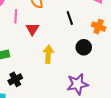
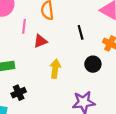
red triangle: (32, 29) -> (40, 41), turned 32

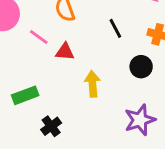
pink line: (24, 26) -> (39, 37), turned -48
red triangle: (40, 41) -> (65, 52), turned 40

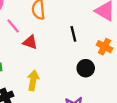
yellow arrow: (92, 84) -> (33, 80), moved

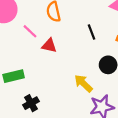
yellow arrow: (33, 80) -> (83, 83), moved, turned -48

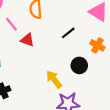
black line: (92, 32) -> (68, 33), turned 64

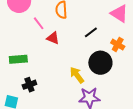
black circle: (79, 65) -> (100, 63), size x1.5

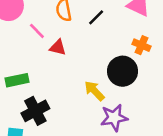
black line: (91, 32) -> (96, 17), moved
black cross: (29, 85) -> (35, 111), size x1.5

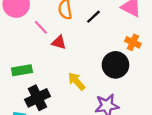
yellow arrow: (94, 91) -> (76, 81), moved

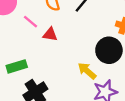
yellow arrow: (76, 81) -> (87, 71), moved

